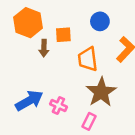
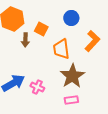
orange square: (63, 35) -> (41, 29), turned 32
pink rectangle: (89, 121) -> (71, 100), moved, turned 56

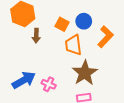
blue circle: (71, 18) -> (84, 21), moved
orange square: (41, 29) -> (62, 24), moved

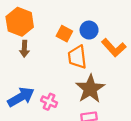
brown arrow: (36, 36) -> (24, 49), moved
orange L-shape: (105, 37) -> (114, 48), turned 95

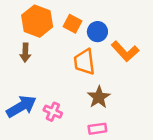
orange hexagon: (20, 22) -> (37, 21), moved
orange square: (64, 34) -> (73, 24), moved
brown star: (90, 89) -> (99, 97), size x0.7

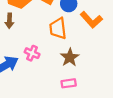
pink cross: (53, 112) -> (32, 53), moved

